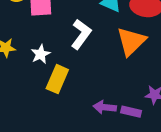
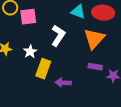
purple arrow: (105, 107) -> (63, 83), moved
purple rectangle: (131, 112) -> (95, 67), moved

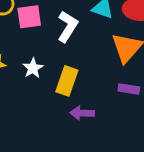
white L-shape: (58, 36) -> (68, 26), moved
yellow rectangle: (43, 69) -> (67, 81), moved

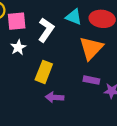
white star: (33, 68) -> (18, 47), moved

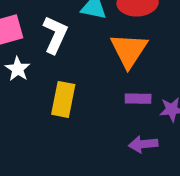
purple arrow: (55, 97) -> (143, 144), moved

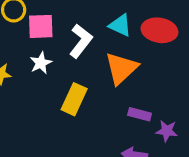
orange triangle: (129, 50) -> (121, 68), moved

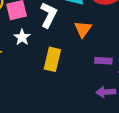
orange triangle: (121, 68) -> (83, 29), size x0.7

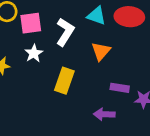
purple arrow: (106, 92) -> (104, 114), moved

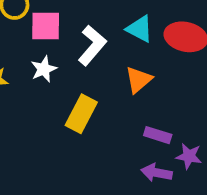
purple arrow: (104, 114) -> (157, 173), moved

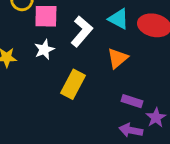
purple star: (189, 156) -> (156, 118), turned 30

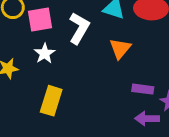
yellow rectangle: (73, 84) -> (51, 101), moved

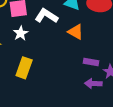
white L-shape: (79, 28) -> (46, 16), turned -90
orange triangle: (120, 49) -> (76, 32), turned -42

